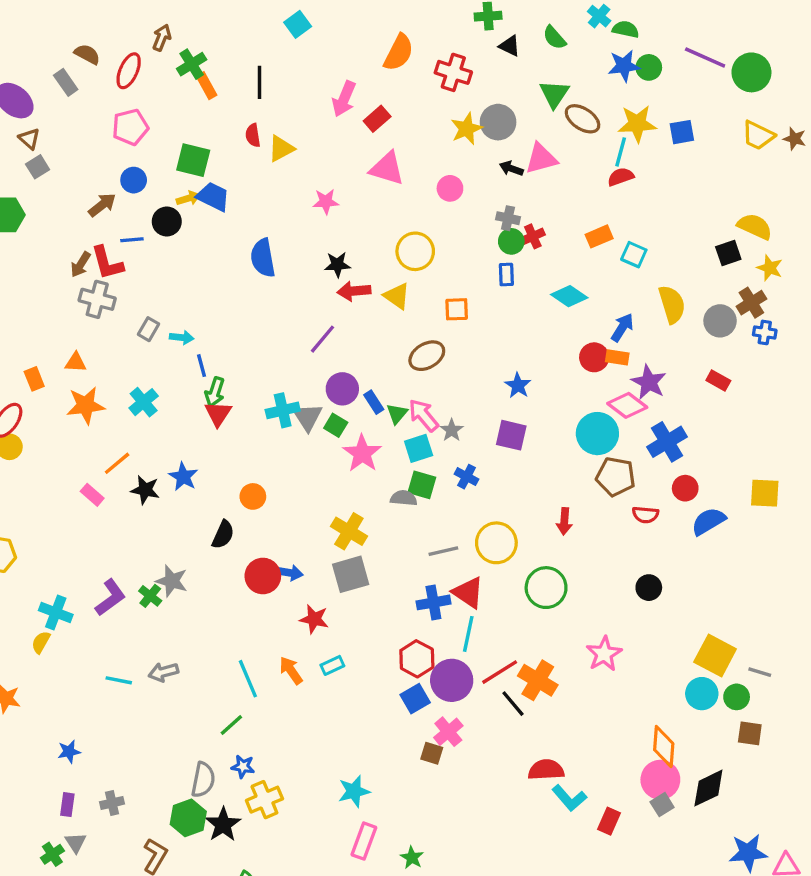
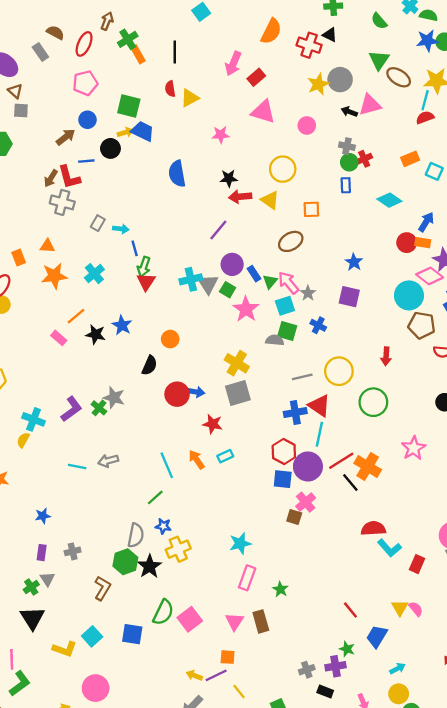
black triangle: (510, 46) -> (330, 35), moved
gray square: (38, 167) -> (21, 111), turned 35
blue square: (415, 699) -> (283, 479), turned 36

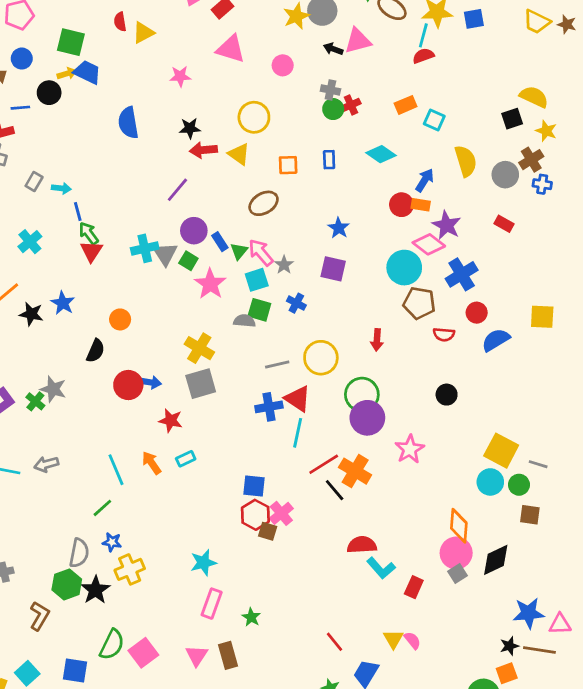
blue rectangle: (346, 185) -> (329, 160), moved
green arrow: (144, 267) -> (89, 233), turned 126
red hexagon: (284, 452) -> (255, 515), moved
purple circle: (308, 466) -> (367, 418), moved

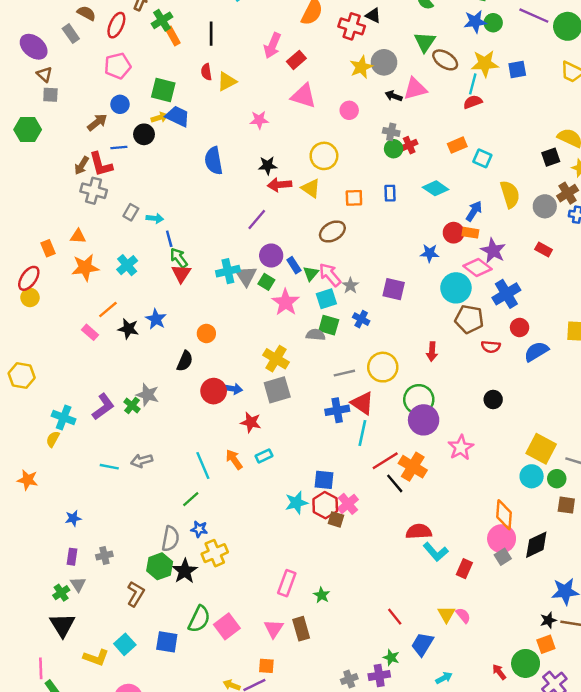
blue star: (339, 228) -> (430, 253), moved, turned -30
cyan star: (203, 563) -> (296, 503), moved

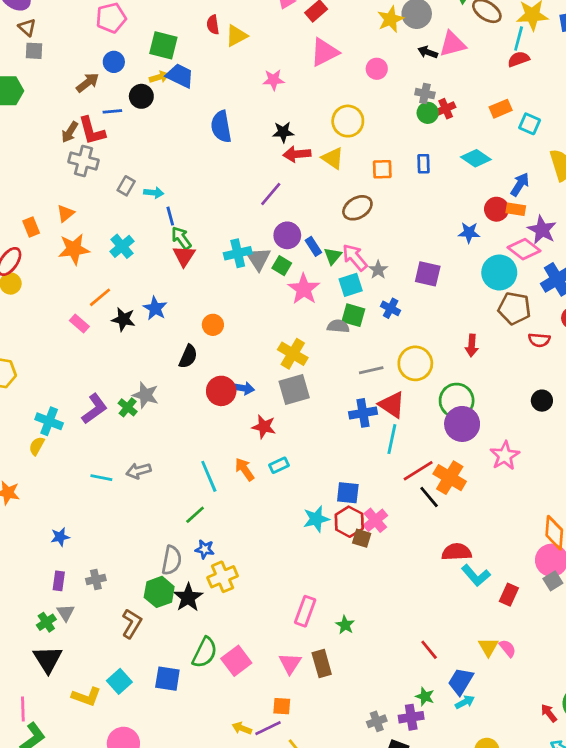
pink triangle: (304, 96) -> (324, 52), turned -44
orange triangle: (78, 236) -> (66, 213), turned -42
cyan arrow: (444, 678) -> (465, 702), moved

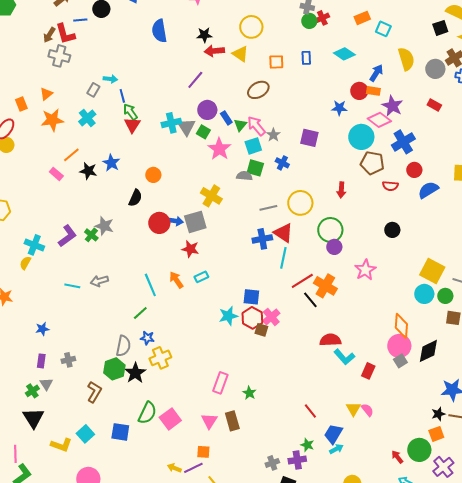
gray rectangle: (126, 186) -> (93, 90), moved
gray square: (294, 390) -> (195, 222), moved
purple circle: (462, 424) -> (334, 247), size x0.6

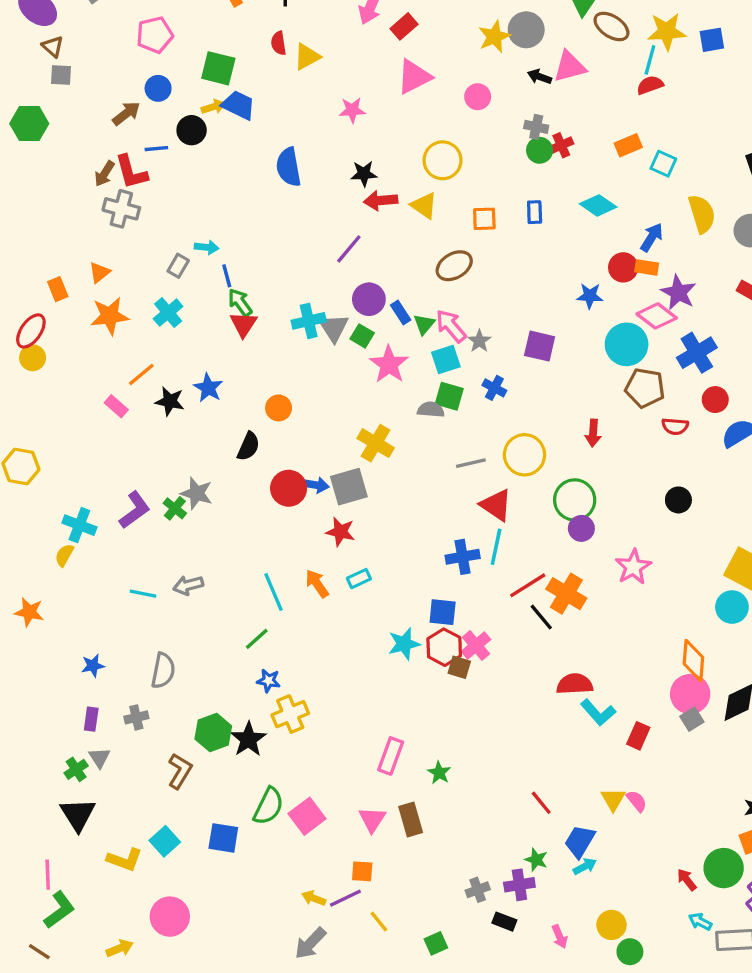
blue cross: (262, 239) -> (463, 557), moved
gray semicircle: (123, 346) -> (163, 671), moved

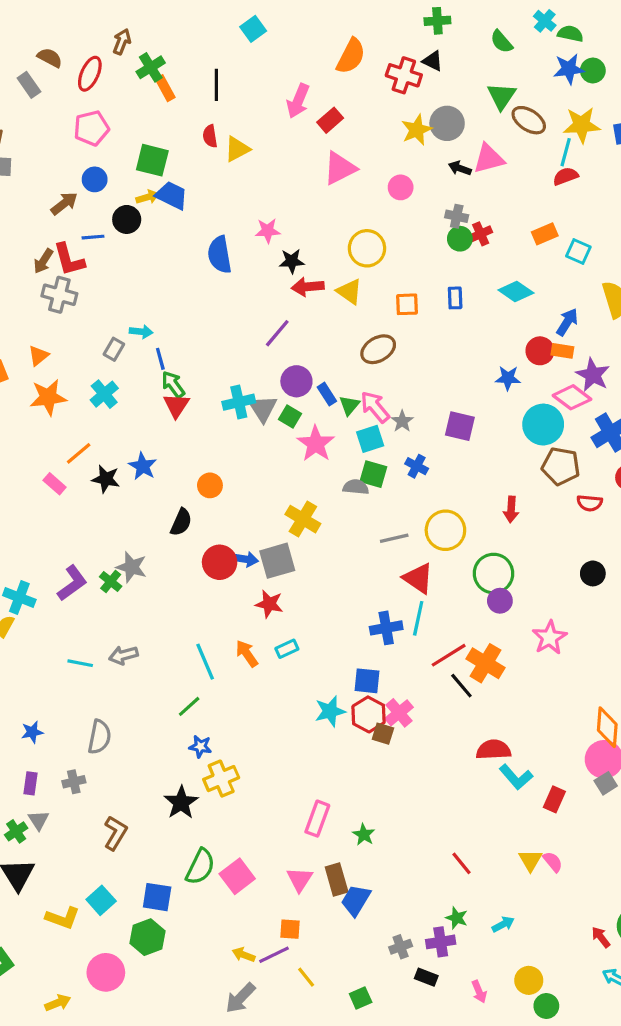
pink star: (352, 110) -> (268, 231), moved
green hexagon: (213, 733) -> (147, 937), moved
blue trapezoid: (580, 841) -> (356, 900), moved

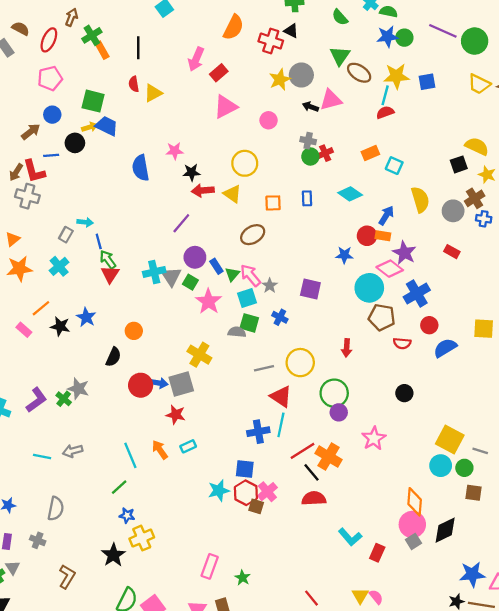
red semicircle: (494, 750) -> (314, 498), moved
gray cross: (74, 782) -> (38, 540), turned 35

